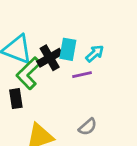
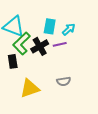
black cross: (50, 58) -> (40, 46), moved
gray semicircle: (88, 127) -> (64, 81), turned 32

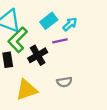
cyan rectangle: (50, 26) -> (49, 21), turned 42
black cross: (40, 46) -> (38, 55), moved

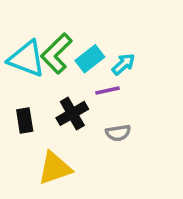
green L-shape: (18, 40) -> (56, 54), moved
gray semicircle: (64, 82) -> (118, 133), moved

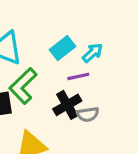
green L-shape: (56, 54) -> (23, 86), moved
black cross: (72, 113) -> (67, 105), moved

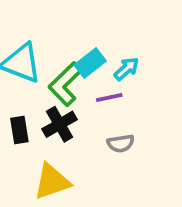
green L-shape: (23, 86) -> (65, 84), moved
black cross: (67, 105) -> (60, 124), moved

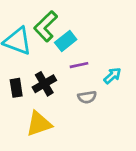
cyan arrow: (126, 69) -> (112, 76), moved
green L-shape: (65, 84) -> (46, 26), moved

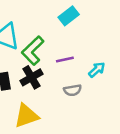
green L-shape: (46, 26) -> (33, 50), moved
cyan rectangle: (66, 41) -> (69, 16), moved

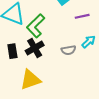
purple line: (65, 59) -> (82, 16), moved
gray semicircle: (72, 90) -> (68, 50), moved

